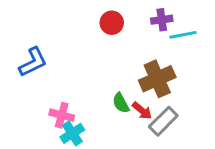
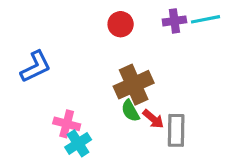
cyan line: (183, 35) -> (205, 19), moved
brown cross: (157, 79) -> (134, 85), moved
gray rectangle: (163, 121) -> (176, 130), turned -44

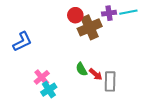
brown cross: (134, 85) -> (90, 27), moved
pink cross: (67, 124) -> (42, 77), turned 35

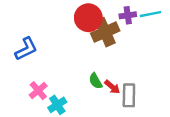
red circle: (75, 15) -> (88, 18), size x1.5
pink cross: (42, 77) -> (38, 91), moved

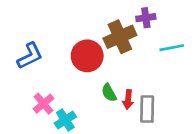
cyan line: (150, 14) -> (172, 48), moved
red circle: (88, 18) -> (87, 56), moved
red arrow: (112, 87) -> (128, 100), turned 56

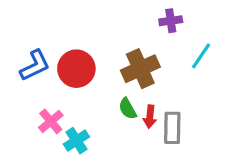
brown cross: (120, 37) -> (140, 69), moved
cyan line: (172, 48) -> (201, 56), turned -45
red circle: (87, 56) -> (76, 69), moved

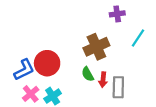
blue L-shape: (35, 65) -> (24, 70), moved
red circle: (76, 69) -> (47, 63), moved
pink cross: (51, 121) -> (31, 94), moved

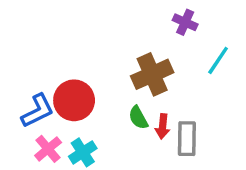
purple cross: (117, 14) -> (185, 22), turned 32

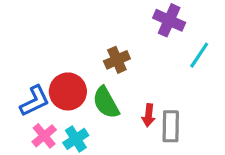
purple cross: (185, 22) -> (169, 20), size x1.4
brown cross: (152, 74) -> (117, 60), moved, size x0.7
green semicircle: (138, 118) -> (106, 103), moved, size x1.5

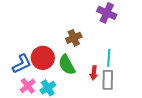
cyan line: (199, 55) -> (109, 58), moved, turned -30

